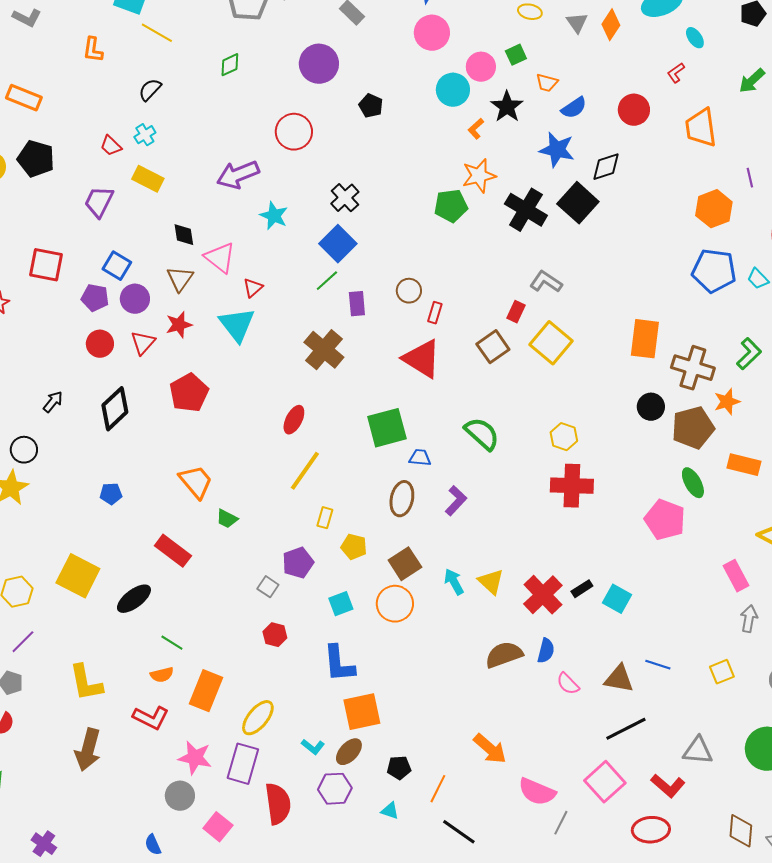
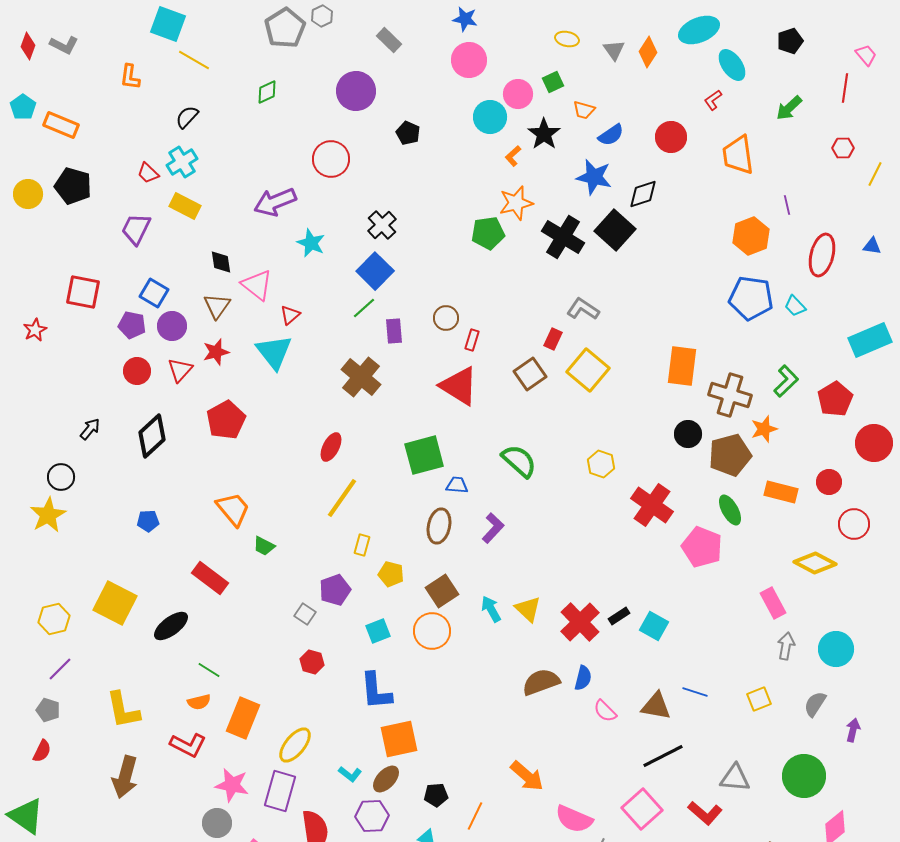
cyan ellipse: (695, 38) -> (732, 65), size x1.5
cyan cross: (145, 135) -> (182, 162), size x1.4
red cross: (572, 486) -> (652, 505), moved, turned 33

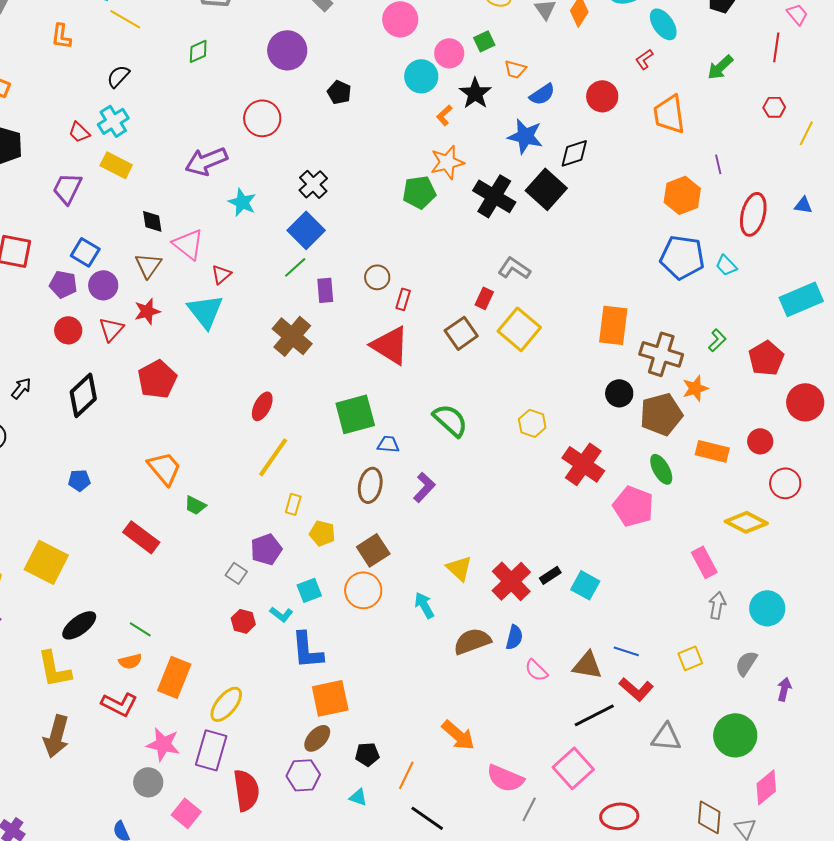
green L-shape: (786, 381) -> (717, 340), size x0.7
cyan arrow: (491, 609) -> (424, 605), moved
black ellipse: (171, 626) -> (79, 625), moved
cyan L-shape: (350, 774) -> (281, 614), moved
red L-shape: (705, 813) -> (636, 689), moved

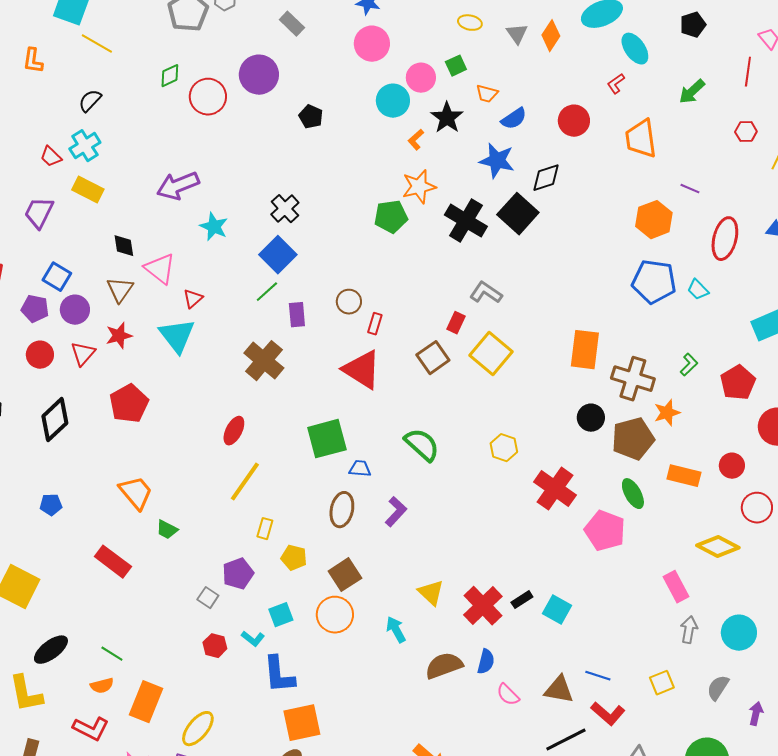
red circle: (262, 118) -> (208, 97), moved
purple line: (718, 164) -> (690, 189), turned -54

